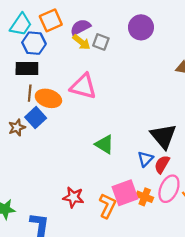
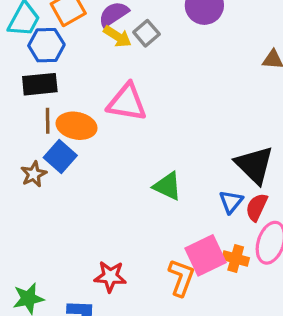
gray square: (101, 42) -> (146, 33), turned 35
red star: (73, 197) -> (110, 276), moved

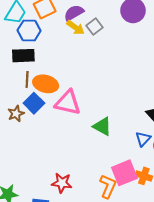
pink triangle: (127, 102) -> (68, 103), moved

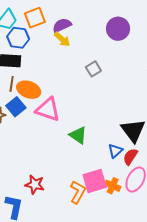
gray square: (94, 26) -> (93, 69), moved

